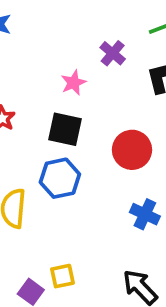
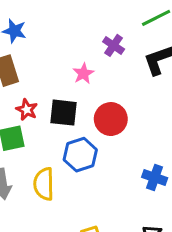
black square: (65, 129) -> (63, 113), moved
red circle: (132, 150) -> (111, 119), moved

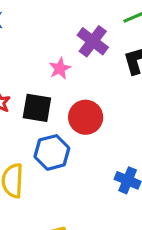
purple cross: (114, 45) -> (93, 41), size x1.4

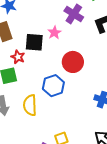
black square: (37, 108) -> (34, 42), moved

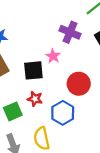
red star: (18, 57) -> (35, 99), moved

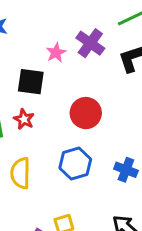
pink star: (53, 56) -> (56, 53), moved
blue hexagon: (63, 113) -> (75, 164), moved

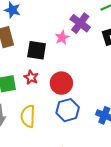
pink star: (56, 53) -> (62, 38), moved
red circle: (86, 113) -> (61, 83), moved

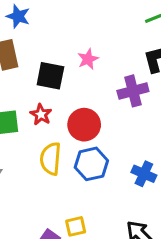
purple cross: (80, 23) -> (133, 91), moved, turned 36
yellow semicircle: (28, 116) -> (51, 159), moved

